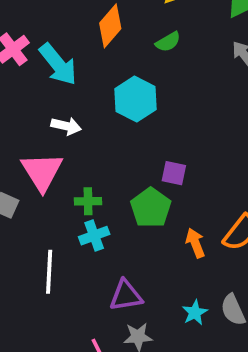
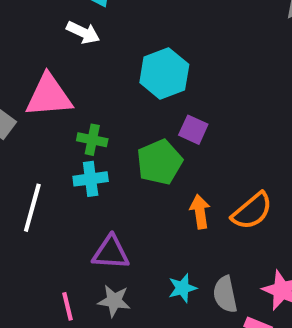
cyan hexagon: (136, 99) -> (164, 73), moved
white arrow: (66, 126) -> (83, 32), moved
pink triangle: (42, 172) -> (49, 96), turned 45

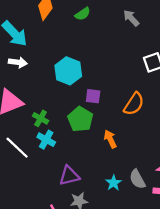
green cross: (92, 140) -> (41, 118), turned 35
cyan cross: (91, 179) -> (46, 140), turned -36
white line: (32, 208) -> (17, 148), moved, turned -45
orange semicircle: (252, 211) -> (134, 104), moved

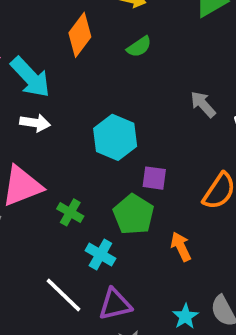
gray arrow: (131, 18) -> (203, 104), moved
cyan cross: (46, 140) -> (100, 254), moved
white line: (17, 148) -> (64, 295), moved

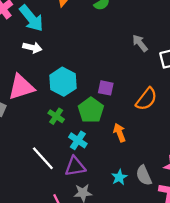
cyan hexagon: (115, 137) -> (63, 82), moved
green cross: (70, 212) -> (56, 116), moved
cyan cross: (100, 254) -> (78, 140), moved

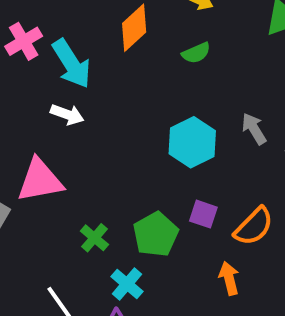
cyan hexagon: (63, 82) -> (192, 142), moved
purple square: (106, 88) -> (203, 214), moved
orange arrow: (120, 133) -> (229, 278), moved

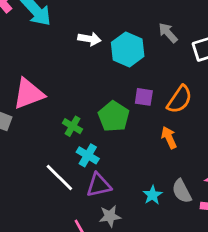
white arrow: (67, 114) -> (89, 39), moved
cyan cross: (127, 284) -> (88, 155), moved

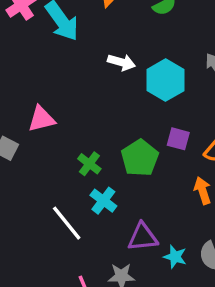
pink triangle: (29, 94) -> (42, 119), size x0.7
purple triangle: (99, 185) -> (143, 237), moved
cyan star: (152, 195) -> (175, 257), turned -30

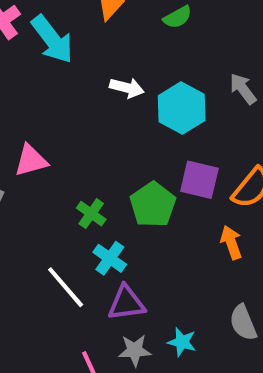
purple square: (178, 139) -> (199, 180), size x1.4
purple triangle: (143, 237) -> (126, 303), moved
cyan star: (175, 257) -> (182, 342), moved

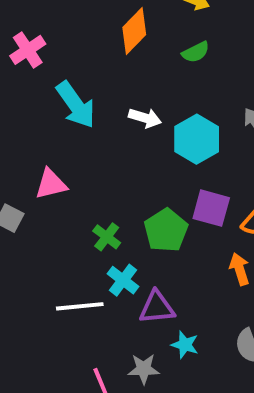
cyan arrow: (52, 39) -> (76, 105), moved
white line: (66, 287) -> (80, 306), turned -57
purple triangle: (126, 303) -> (157, 307), moved
cyan star: (182, 342) -> (185, 345), moved

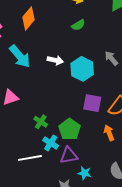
orange diamond: (134, 31) -> (28, 18), moved
green pentagon: (166, 230) -> (70, 129), moved

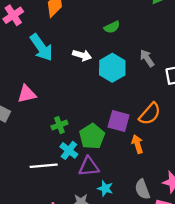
green semicircle: (78, 25) -> (112, 27), moved
purple square: (92, 103) -> (119, 121), moved
green cross: (41, 122) -> (59, 125), turned 32

